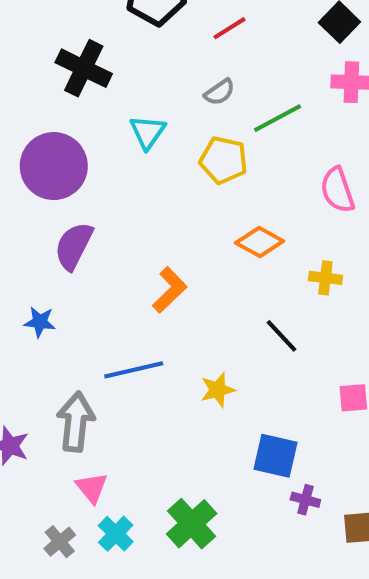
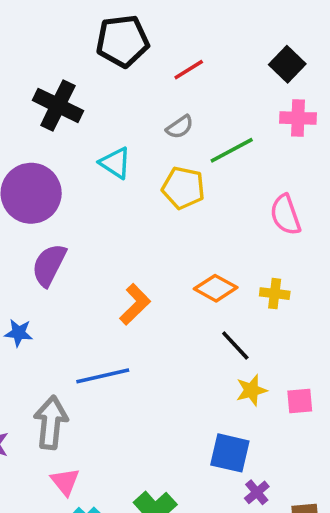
cyan triangle: (148, 132) -> (115, 163), turned -32
orange diamond: (260, 242) -> (216, 288), moved
yellow star: (218, 390) -> (251, 390), moved
purple cross: (305, 500) -> (257, 492), turned 35

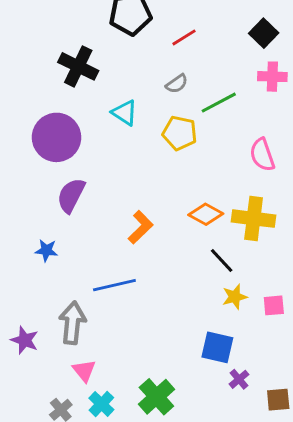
yellow cross: (275, 294) -> (254, 219), size x1.8

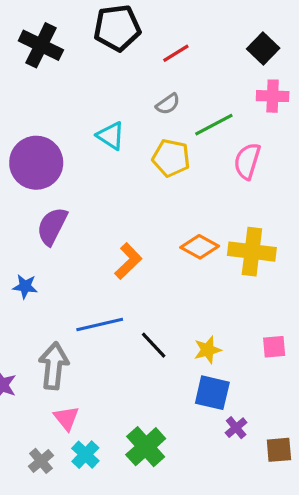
black cross: (78, 66) -> (41, 45), moved
pink semicircle: (262, 155) -> (247, 161), moved, turned 36
black line: (222, 261) -> (154, 345), moved
yellow star: (235, 297) -> (208, 350), moved

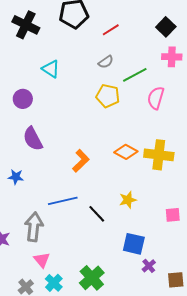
cyan triangle: (111, 136) -> (51, 69), moved
purple circle: (36, 163) -> (23, 99), size x0.6
purple semicircle: (52, 226) -> (33, 139), turned -55
yellow star: (208, 350) -> (128, 200), moved

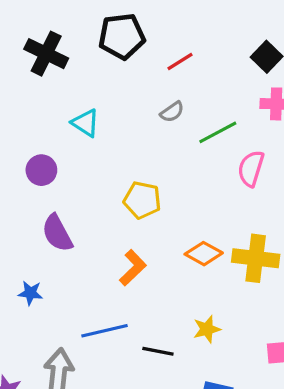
yellow pentagon: (108, 96) -> (142, 200), moved
black line: (97, 214) -> (158, 351), turned -36

